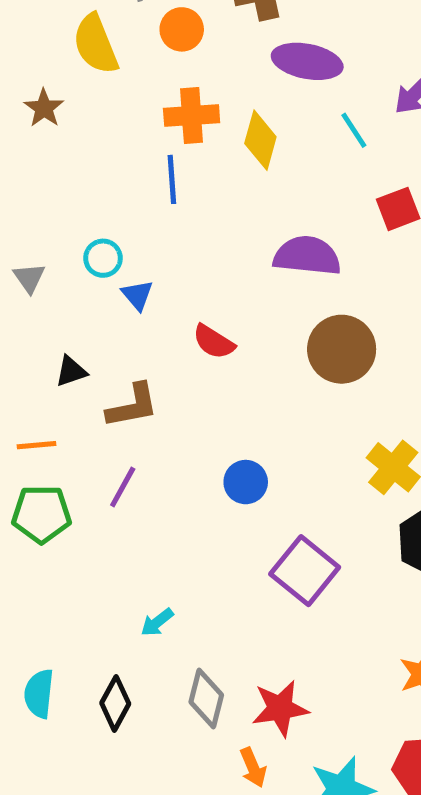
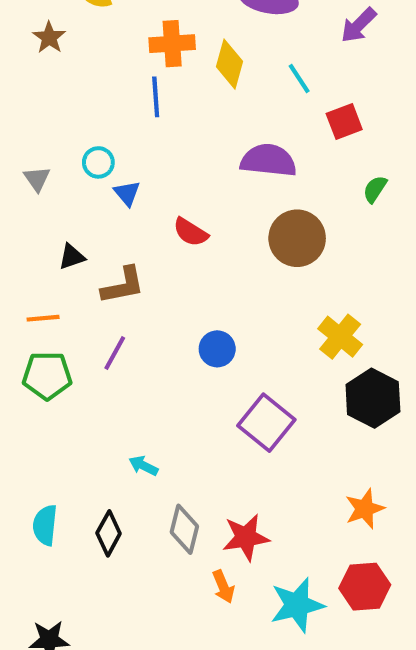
cyan line: (354, 130) -> (299, 78), moved
cyan arrow: (157, 622) -> (143, 466), turned 64

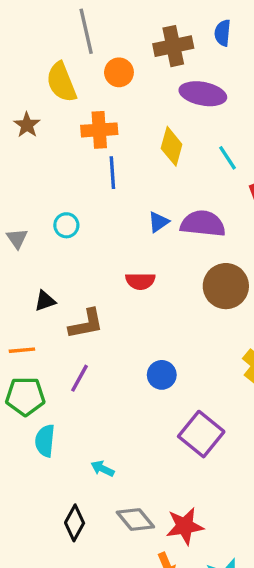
orange cross: (172, 44) -> (99, 130), moved
blue triangle: (127, 193) -> (158, 222), moved, turned 35
red semicircle: (191, 232) -> (140, 281), turned -32
cyan semicircle: (45, 525) -> (45, 441), moved
gray diamond: (184, 529) -> (135, 520), turned -54

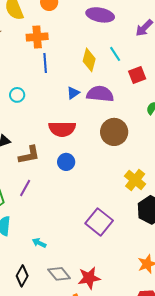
yellow diamond: (172, 146) -> (89, 60), moved
red semicircle: (140, 281) -> (62, 129), size x1.5
blue circle: (162, 375) -> (66, 162), moved

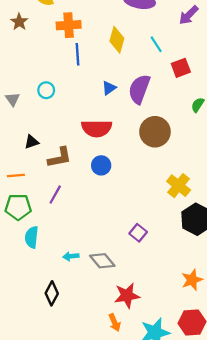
yellow diamond: (89, 60) -> (117, 40), moved
purple semicircle: (100, 94) -> (139, 89), turned -76
purple square: (99, 222) -> (138, 233), size x0.6
cyan arrow: (39, 243) -> (71, 256), turned -32
gray diamond: (59, 274) -> (102, 261), moved

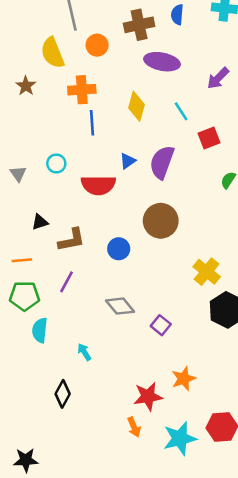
red semicircle: (97, 128) -> (98, 185), moved
brown circle: (155, 132) -> (161, 221), moved
cyan arrow: (71, 256) -> (84, 352), turned 64
gray diamond: (102, 261) -> (120, 306), moved
orange star: (192, 280) -> (184, 379), moved

